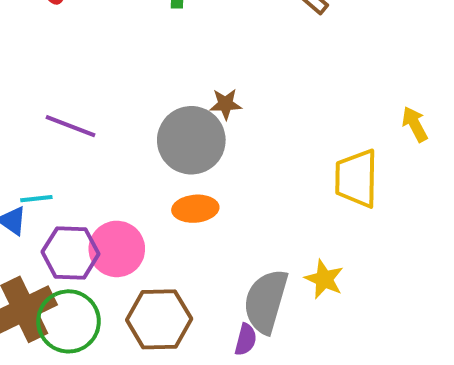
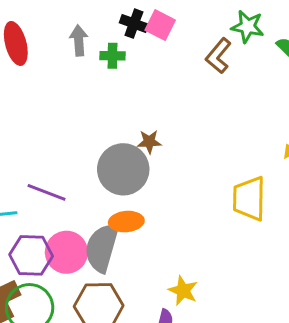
purple line: (71, 126) -> (46, 192), moved
yellow star: (324, 279) -> (183, 291), moved
gray semicircle: (266, 301) -> (102, 248), moved

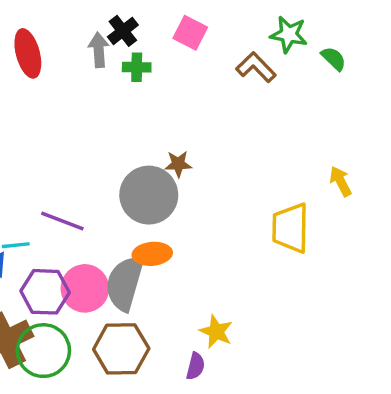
black cross: (134, 24) -> (123, 31), moved, turned 32
brown L-shape: (218, 56) -> (256, 67), turned 96

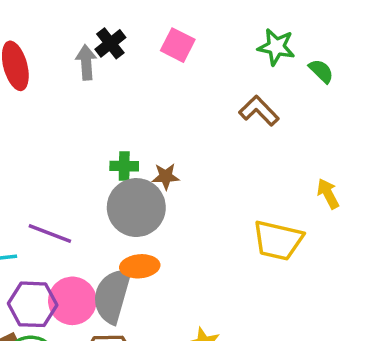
green cross: (137, 67) -> (124, 166), moved
brown L-shape: (256, 67) -> (259, 111), moved
yellow trapezoid: (290, 228) -> (278, 240), turned -78

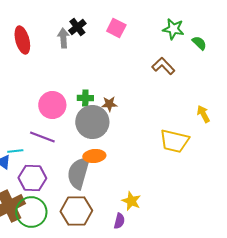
pink circle: (72, 301) -> (52, 105), moved

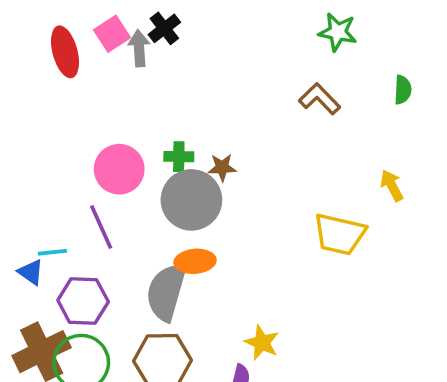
pink square: (116, 28) -> (112, 34), moved, turned 30
green semicircle: (199, 43) -> (403, 90), moved, turned 49
purple line: (42, 137) -> (101, 227), turned 45

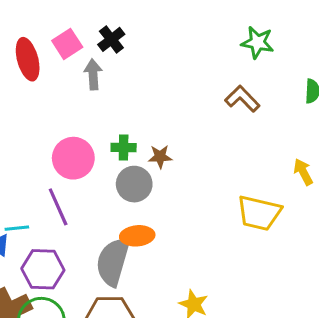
gray arrow: (139, 48) -> (93, 74), moved
gray circle: (191, 200) -> (134, 184), size x0.7

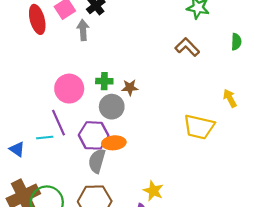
cyan line: (17, 228) -> (45, 138), moved
gray semicircle: (113, 262) -> (97, 161), size x0.7
purple hexagon: (43, 269) -> (94, 135), moved

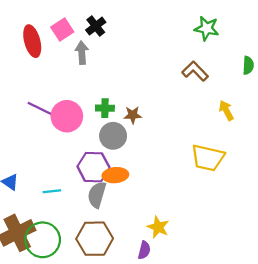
yellow arrow: (230, 98) -> (226, 110), moved
purple line: (59, 123) -> (41, 109), moved, turned -40
cyan line: (45, 138) -> (52, 191), moved

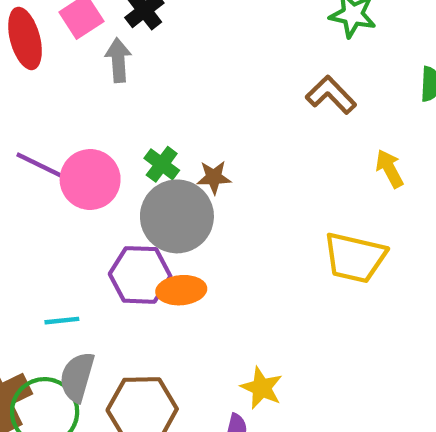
green cross: (105, 108) -> (162, 164), turned 36
gray circle: (113, 136) -> (177, 216), size x1.4
gray semicircle: (97, 195) -> (77, 377), moved

